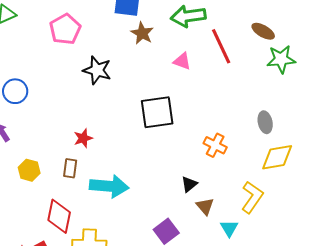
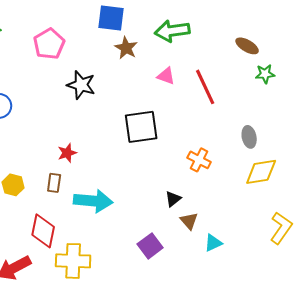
red line: (221, 46) -> (205, 87), moved
green star: (281, 59) -> (265, 74), size x0.7
yellow L-shape: (252, 197) -> (281, 228), moved
cyan triangle: (229, 228) -> (213, 243), turned 36

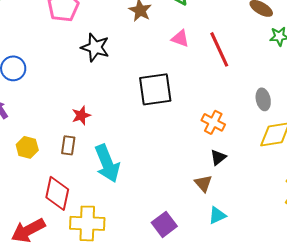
black triangle: (173, 199) -> (218, 157), moved
cyan arrow: (93, 201) -> (107, 163), turned 63
cyan triangle: (213, 243) -> (217, 215), moved
purple square: (150, 246) -> (164, 224), moved

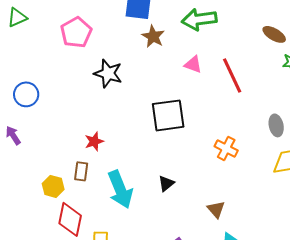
yellow hexagon: (27, 147) -> (53, 186), moved
black triangle: (218, 157) -> (166, 183), moved

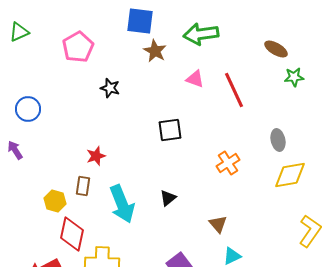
black star: (108, 73) -> (110, 88), size x0.7
black square: (168, 115) -> (170, 130), size x0.7
orange cross: (226, 148) -> (228, 163), turned 30

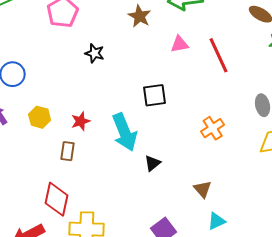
pink triangle: (195, 79) -> (180, 44), turned -30
yellow hexagon: (55, 201) -> (40, 117), moved
cyan arrow: (122, 204) -> (125, 132), moved

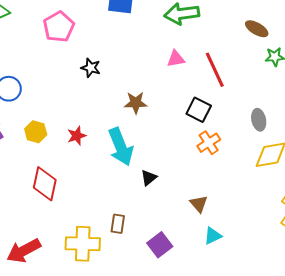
brown star: (140, 16) -> (136, 103), moved, turned -30
black square: (155, 95) -> (199, 110), moved, turned 35
brown rectangle: (68, 151) -> (118, 224), moved
red diamond: (57, 199) -> (45, 184), moved

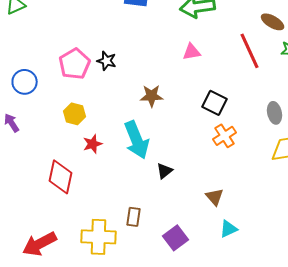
pink pentagon: (59, 27) -> (75, 64), moved
red line: (215, 70) -> (250, 51), moved
yellow hexagon: (36, 132) -> (75, 114), moved
red star: (77, 136) -> (93, 144), moved

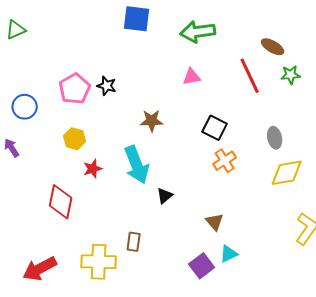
purple square: (176, 238) -> (202, 266), moved

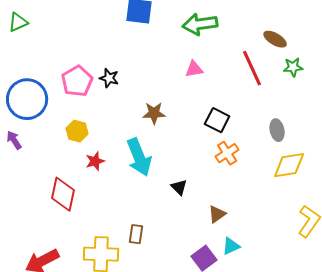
blue circle: (25, 107) -> (27, 99), size x1.6
black triangle: (165, 196) -> (179, 187), moved, turned -36
brown triangle: (215, 222) -> (217, 214), turned 36

